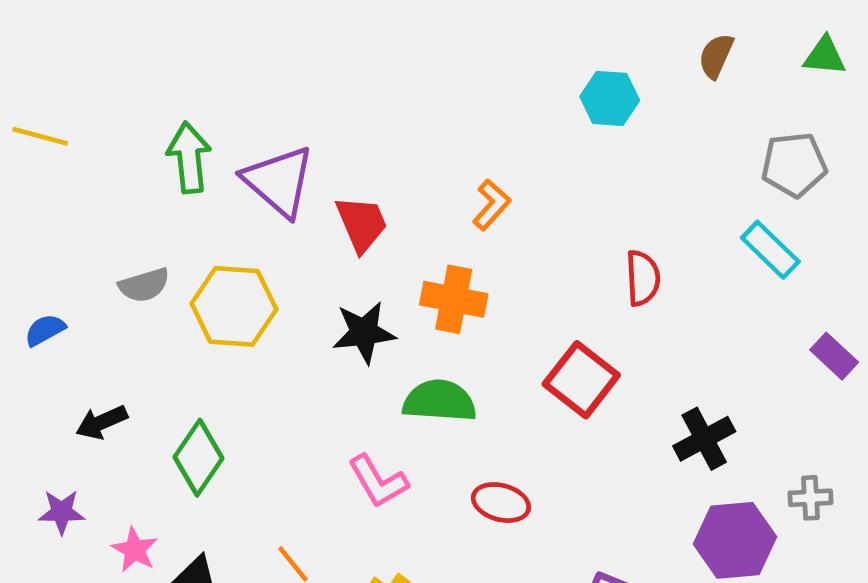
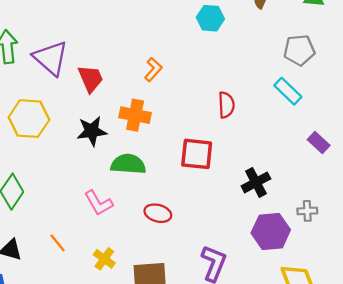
red square: (581, 380) -> (197, 154), turned -32

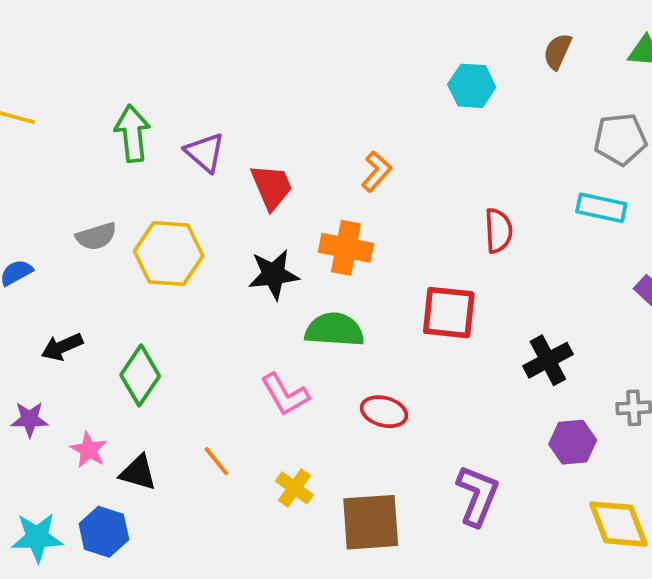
purple triangle: (51, 58) -> (205, 152), size x0.7
cyan rectangle: (288, 91) -> (601, 208), turned -32
purple hexagon: (271, 231) -> (573, 442), size x0.7

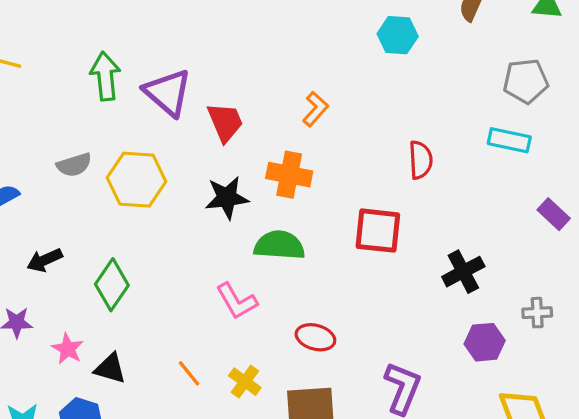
purple triangle: (205, 152) -> (168, 93), size x1.4
red ellipse: (384, 412) -> (315, 337), moved
orange line: (216, 461) -> (189, 373), moved

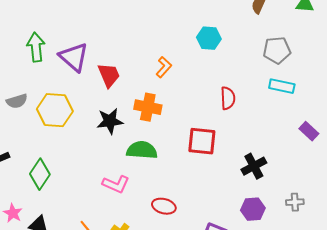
cyan hexagon: (398, 35) -> (209, 38), moved
gray pentagon: (526, 81) -> (277, 50), moved
pink L-shape: (237, 301) -> (116, 184), turned -36
gray cross: (537, 313) -> (295, 202), moved
purple hexagon: (485, 342) -> (253, 209), moved

